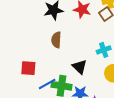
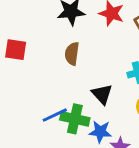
red square: (28, 68) -> (16, 50), moved

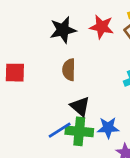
black triangle: (102, 94) -> (80, 106), moved
blue star: (100, 132) -> (108, 128), moved

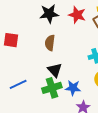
blue line: (60, 130) -> (18, 84), moved
green cross: (79, 131) -> (52, 88), turned -30

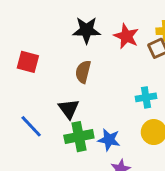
black triangle: (55, 70) -> (69, 109), moved
blue line: (18, 84) -> (31, 126), turned 66

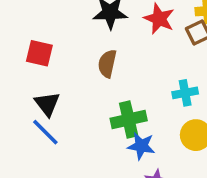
black triangle: (69, 109) -> (47, 104), moved
green cross: (79, 137) -> (129, 120), moved

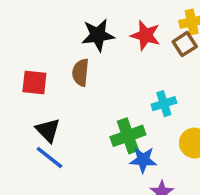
brown semicircle: (107, 64) -> (81, 72), moved
cyan cross: (185, 93) -> (164, 104), moved

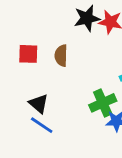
black star: (98, 35) -> (87, 18), moved
red square: (34, 82) -> (28, 54), moved

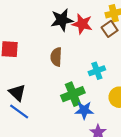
brown semicircle: (61, 56) -> (56, 57), moved

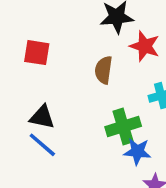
red star: (82, 24) -> (145, 46), moved
black triangle: (17, 93) -> (42, 117), turned -36

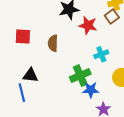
brown semicircle: (104, 70) -> (53, 43), moved
blue line: (42, 145) -> (22, 93), moved, turned 42

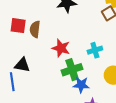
red star: (88, 25) -> (61, 48), moved
brown semicircle: (53, 43) -> (35, 29), moved

